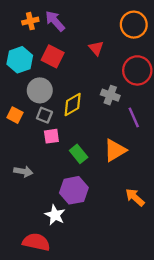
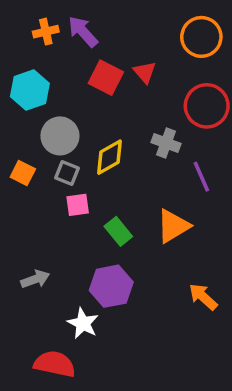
red square: (53, 56) -> (106, 78), moved
gray arrow: (23, 171) -> (35, 279), moved, turned -30

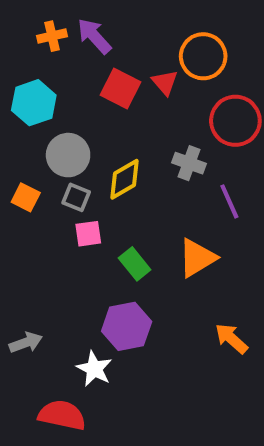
orange circle: (201, 37) -> (203, 56), moved
gray arrow: (35, 279) -> (26, 343), moved

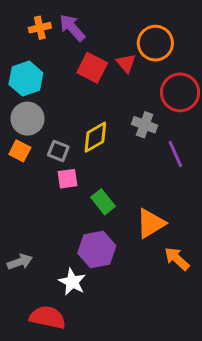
gray circle: (68, 155) -> (28, 119), moved
orange triangle: (197, 258) -> (151, 223), moved

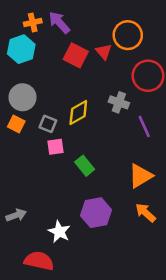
cyan hexagon: (26, 79) -> (21, 49), moved
orange triangle: (151, 223) -> (140, 176), moved
purple hexagon: (97, 250) -> (96, 213), moved

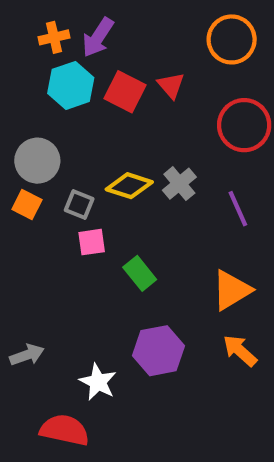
purple arrow: (59, 22) -> (98, 37), turned -105
orange circle: (128, 35) -> (232, 39), moved
cyan hexagon: (21, 49) -> (71, 85), moved
gray cross: (119, 102) -> (179, 184), moved, turned 30
yellow diamond: (78, 112) -> (129, 186), turned 48

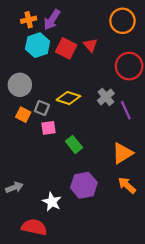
gray cross: (179, 184) -> (106, 97), moved
orange square: (27, 204) -> (23, 115), moved

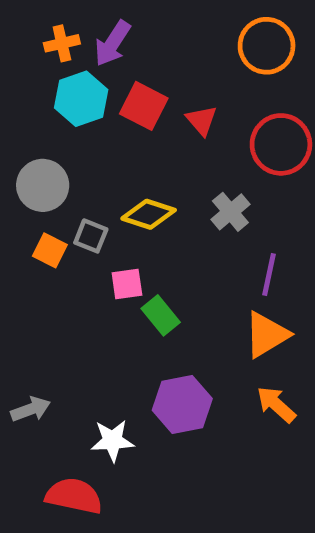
red triangle: (90, 45) -> (202, 120), moved
purple line: (126, 110) -> (269, 274), moved, turned 36
pink square: (49, 128) -> (127, 284), moved
white star: (52, 202) -> (112, 441), turned -30

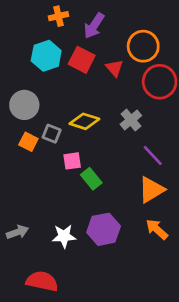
orange cross: (62, 43) -> (58, 16), moved
purple arrow: (112, 43) -> (94, 26), moved
orange circle: (267, 46) -> (143, 46), moved
purple line: (269, 274) -> (153, 156), turned -55
white star: (112, 441) -> (64, 236), moved

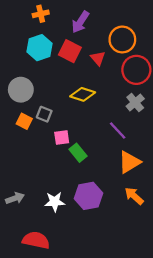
orange cross: (58, 16) -> (41, 14), moved
gray cross: (131, 120) -> (135, 103), moved
yellow diamond: (84, 121) -> (83, 94), moved
purple line: (153, 156) -> (118, 131), moved

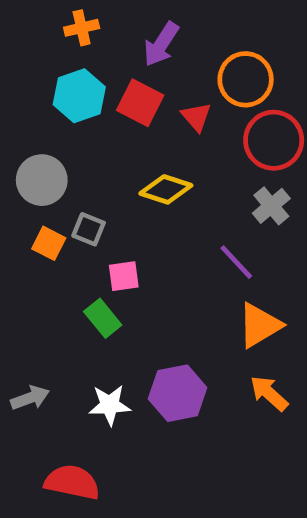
green rectangle: (78, 153) -> (103, 318), moved

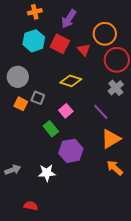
pink square: (124, 276) -> (66, 111), moved, turned -32
green rectangle: (103, 318) -> (51, 129), moved
purple hexagon: (178, 393) -> (71, 151), moved
red semicircle: (72, 482) -> (31, 206), size x0.6

